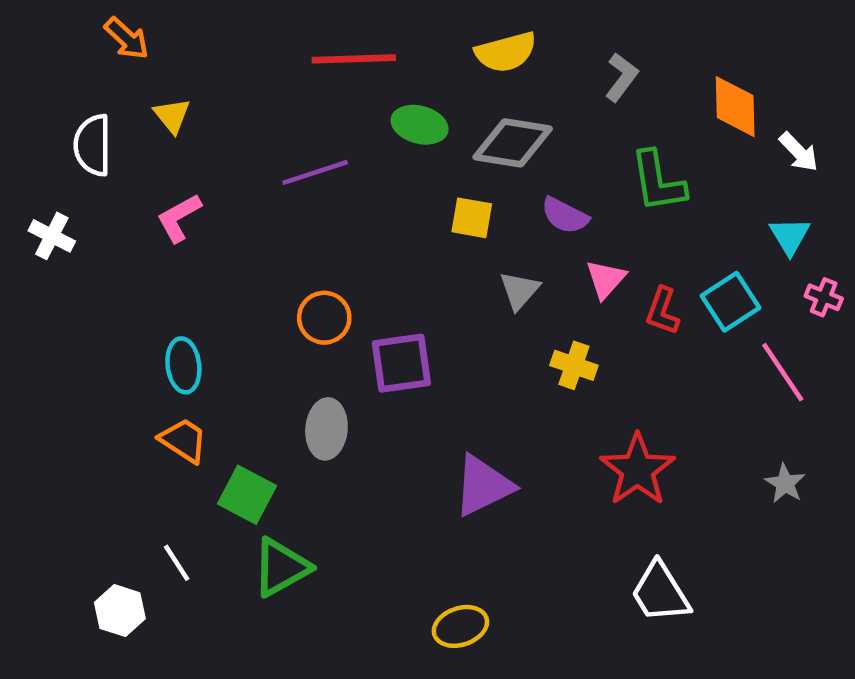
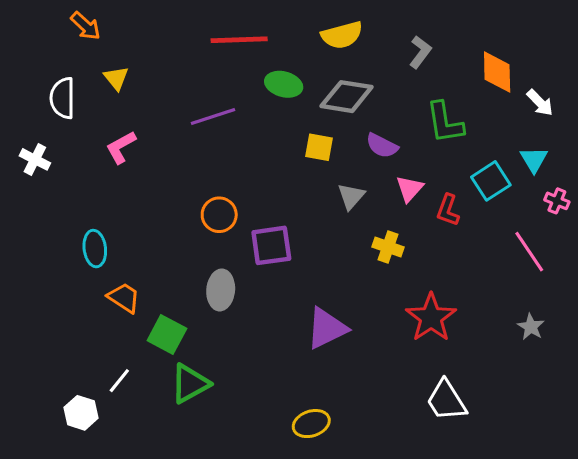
cyan square: (731, 302) -> (491, 181), moved
cyan ellipse: (183, 365) -> (95, 249), moved
white line: (177, 563) -> (119, 381), turned 72

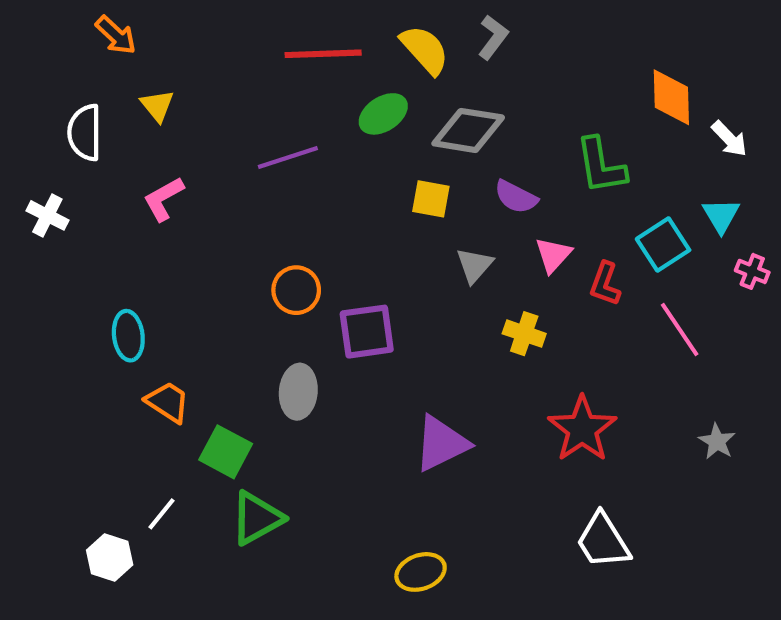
yellow semicircle: (342, 35) -> (425, 50), moved, turned -117
gray L-shape: (420, 52) -> (493, 37), moved
green ellipse: (284, 84) -> (383, 114), turned -48
pink line: (529, 252) -> (680, 329), moved

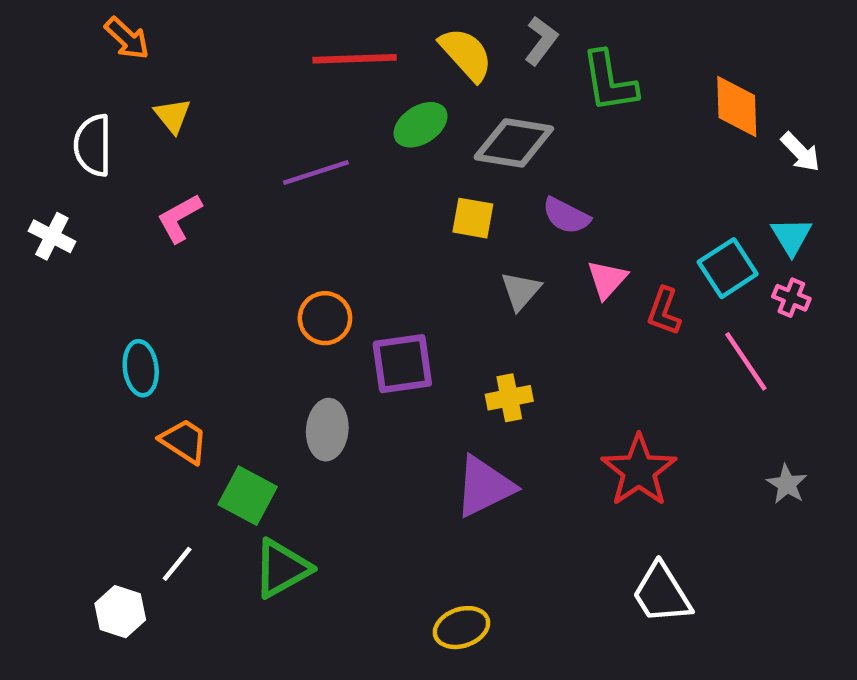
green L-shape: (601, 166) -> (609, 82), moved
pink cross: (752, 271) -> (791, 298), moved
yellow cross: (524, 334) -> (509, 398), moved, turned -30

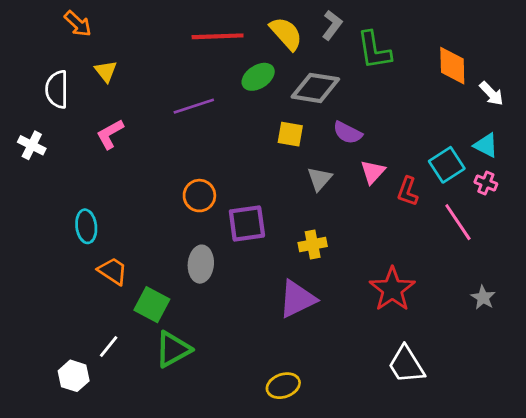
cyan triangle: (791, 236) -> (486, 145), turned -32

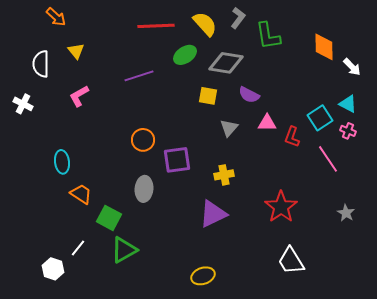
pink triangle: (373, 172) -> (267, 123), turned 48

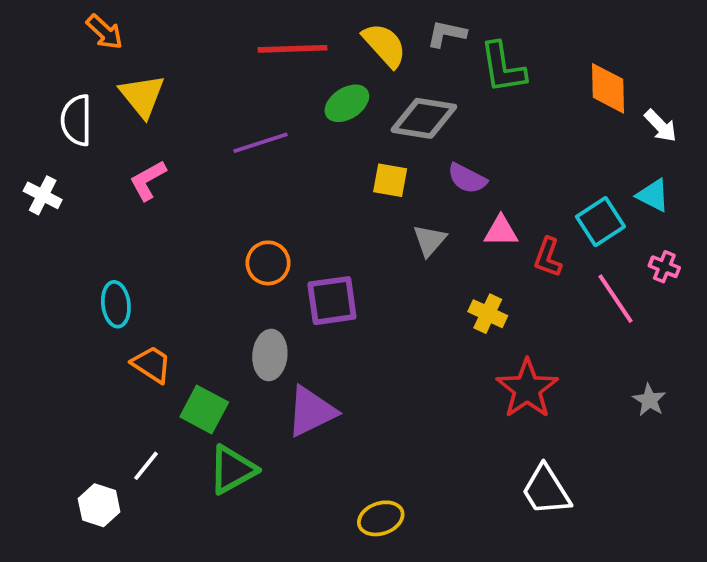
gray L-shape: (238, 18) -> (446, 34), turned -115
yellow triangle: (76, 51) -> (142, 96), size x1.5
pink cross: (348, 131) -> (664, 267), moved
yellow cross: (224, 175) -> (488, 314), moved, turned 36
purple triangle: (213, 214) -> (311, 411), moved

